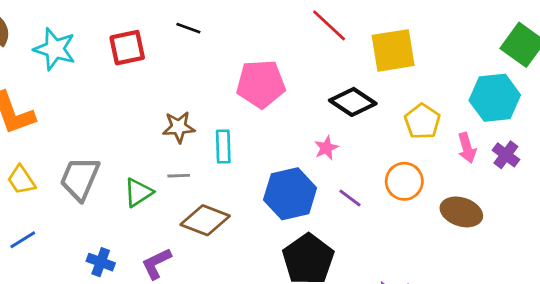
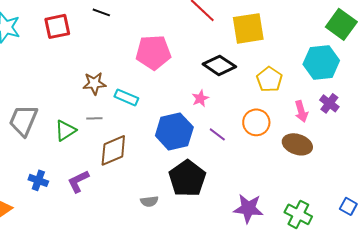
cyan rectangle: (223, 146) -> (126, 97), turned -65
pink arrow: (467, 148) -> (301, 111), moved
brown diamond: (205, 220) -> (113, 150), turned -44

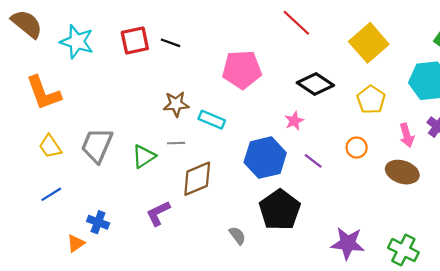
black line: (101, 12) -> (170, 43), moved
yellow square: (248, 28) -> (369, 43), moved, turned -32
orange circle: (256, 122) -> (357, 148), size x0.7
blue cross: (38, 180) -> (98, 222), moved
gray semicircle: (149, 201) -> (237, 236), turned -120

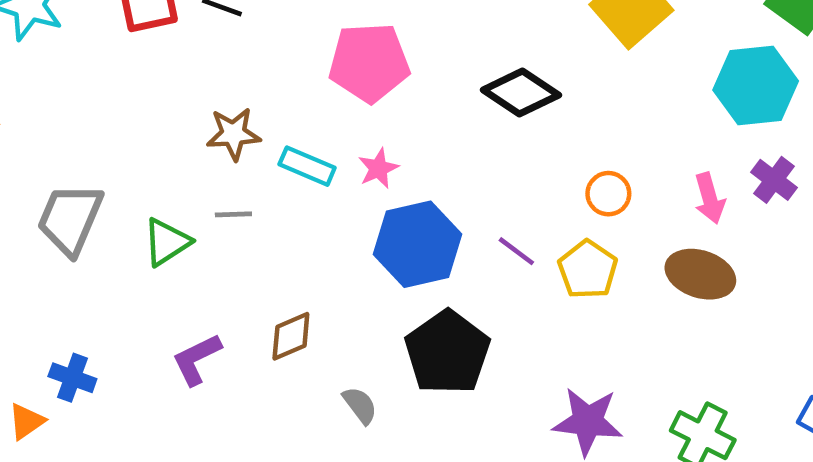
yellow pentagon: (371, 100) -> (588, 270), moved
pink star: (294, 121) -> (378, 168), moved
orange circle: (357, 148) -> (608, 194), moved
brown diamond: (197, 179) -> (291, 336), moved, size x0.7

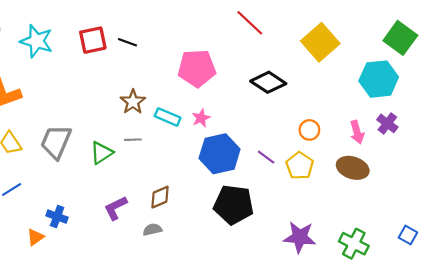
brown star: (233, 134) -> (133, 102), turned -30
black pentagon: (447, 352) -> (234, 205), turned -30
gray semicircle: (360, 405) -> (152, 230), moved, turned -66

